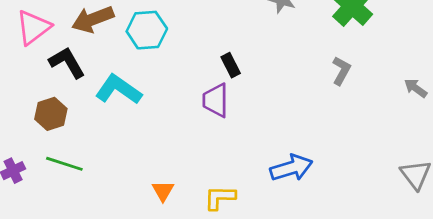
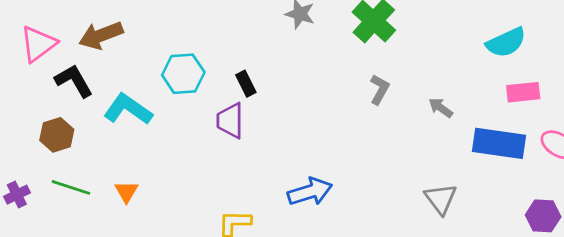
cyan hexagon: (147, 30) -> (183, 74), moved
gray L-shape: (341, 71) -> (380, 89), moved
orange triangle: (163, 191) -> (126, 192), moved

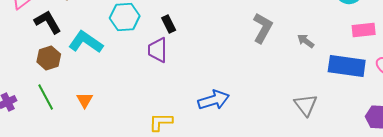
gray L-shape: (380, 89) -> (263, 28), size x1.4
brown hexagon: (57, 135) -> (49, 58), moved
green line: (71, 187) -> (46, 97), turned 44

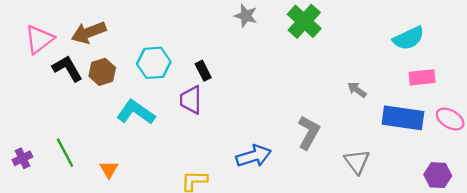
gray L-shape: (263, 28) -> (309, 132), moved
cyan L-shape: (86, 42) -> (136, 112), moved
brown hexagon: (49, 58) -> (102, 72), moved
orange triangle: (85, 100) -> (109, 169), moved

